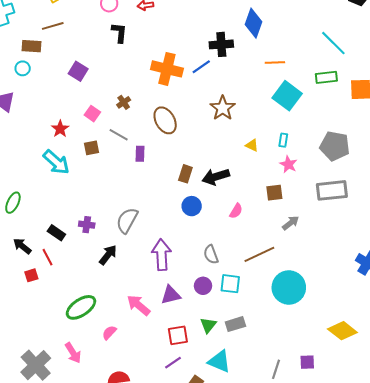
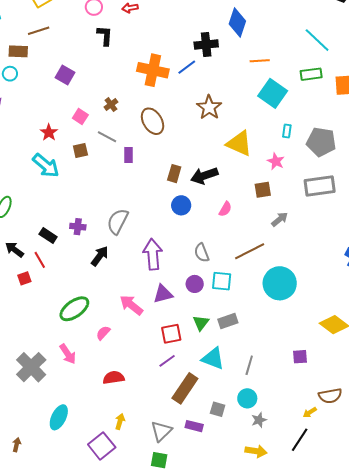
cyan rectangle: (283, 140) -> (287, 131), moved
yellow triangle: (252, 145) -> (239, 144), size x2.0
gray line: (276, 369) -> (249, 365), moved

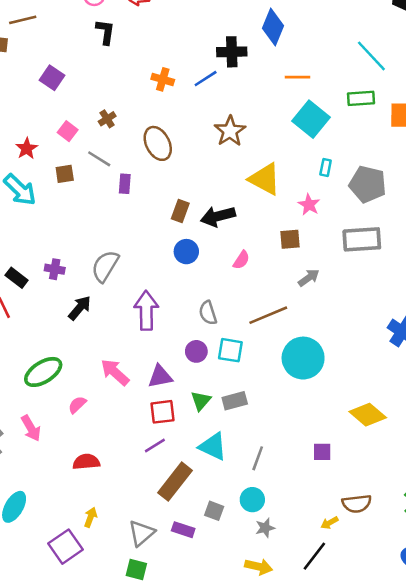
orange cross: (153, 70) -> (163, 79), size x0.6
purple triangle: (163, 294) -> (160, 376), moved

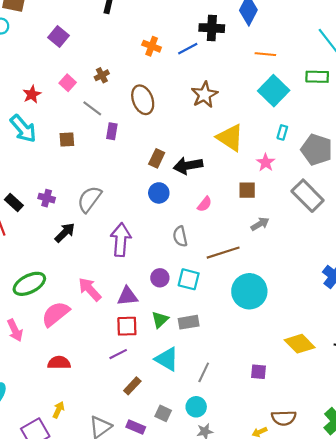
brown square: (65, 174) -> (67, 140), moved
gray rectangle: (362, 239) -> (308, 196), turned 44
gray semicircle: (208, 313) -> (180, 236), moved
pink semicircle: (77, 405) -> (56, 314), size x1.8
brown rectangle: (175, 482) -> (132, 386), size x0.6

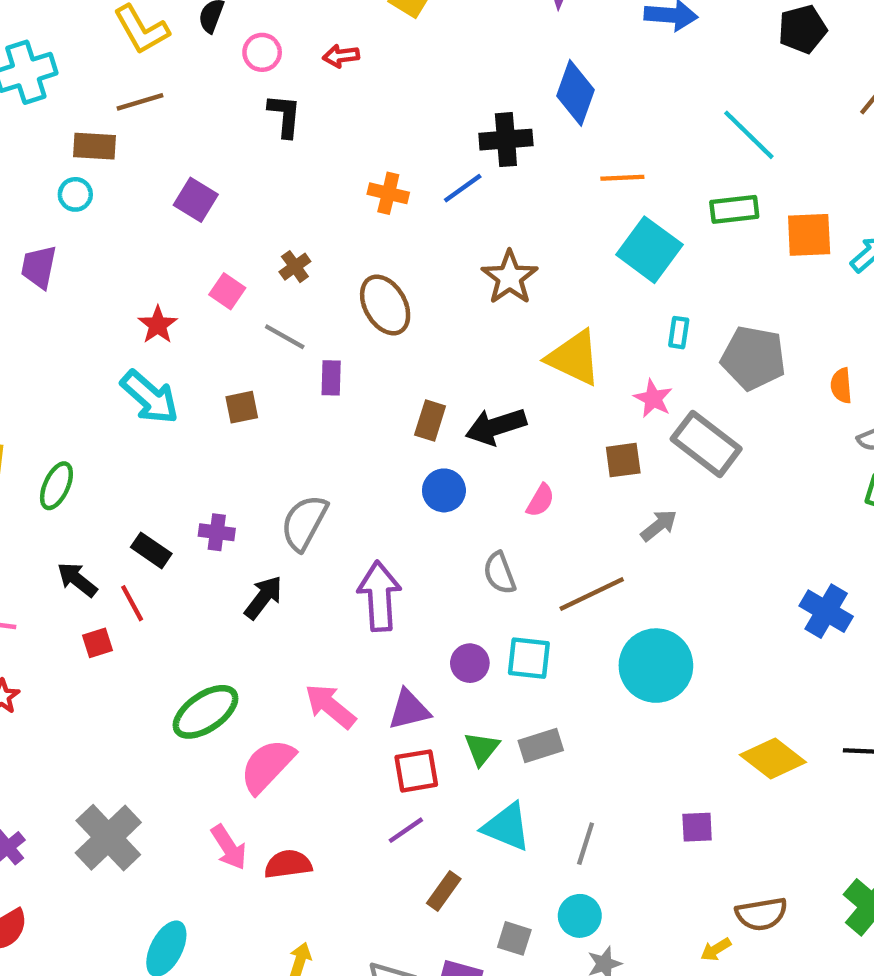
gray rectangle: (308, 196) -> (706, 444), moved
pink arrow: (15, 330) -> (229, 847), moved

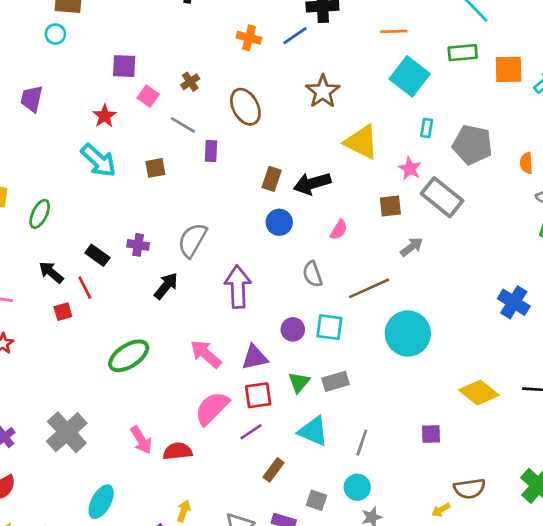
purple square: (196, 200) -> (124, 66), moved, turned -30
purple trapezoid: (39, 267) -> (32, 99), moved
pink semicircle: (267, 766) -> (212, 408), moved

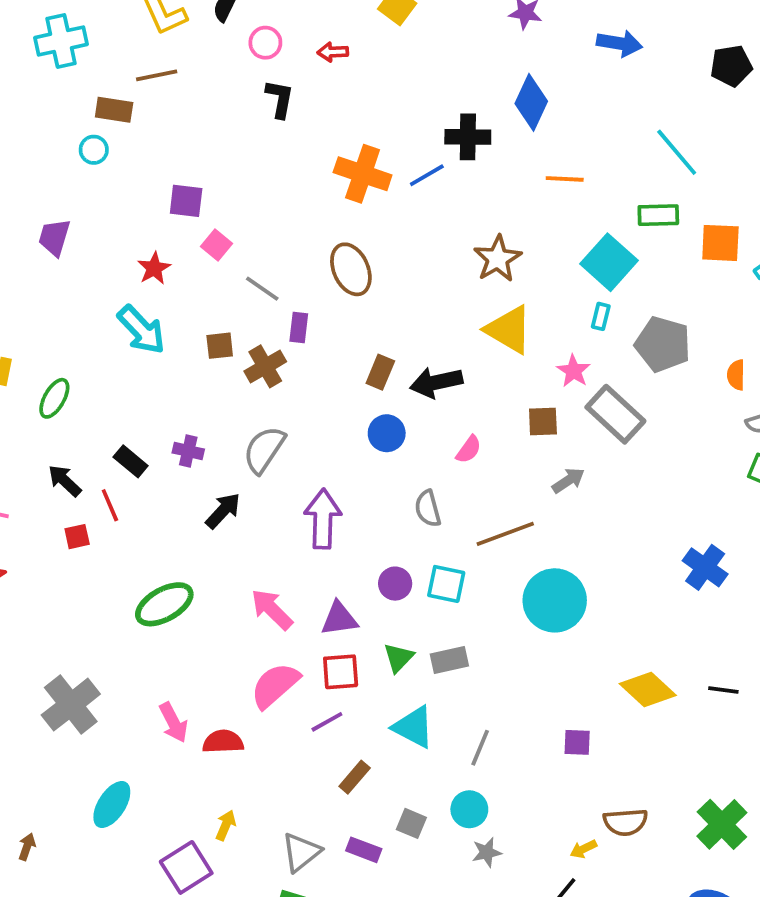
orange cross: (249, 38) -> (363, 174), size x1.6
cyan square: (410, 76) -> (609, 262), moved
brown cross: (190, 82) -> (265, 366), moved, size x1.5
brown star: (323, 91) -> (498, 259), moved

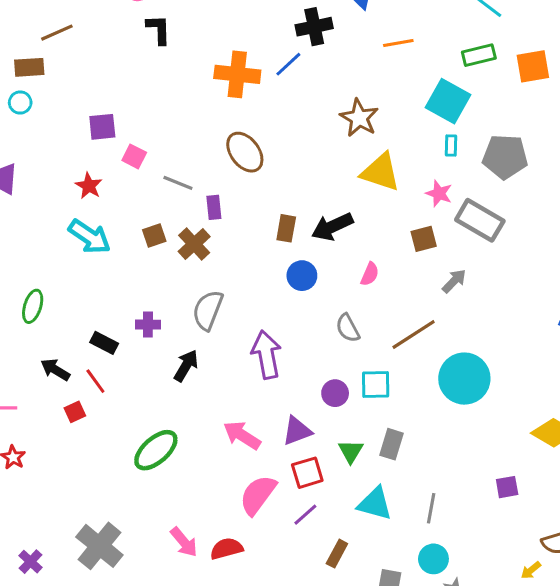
gray rectangle: (449, 660) -> (391, 444), turned -48

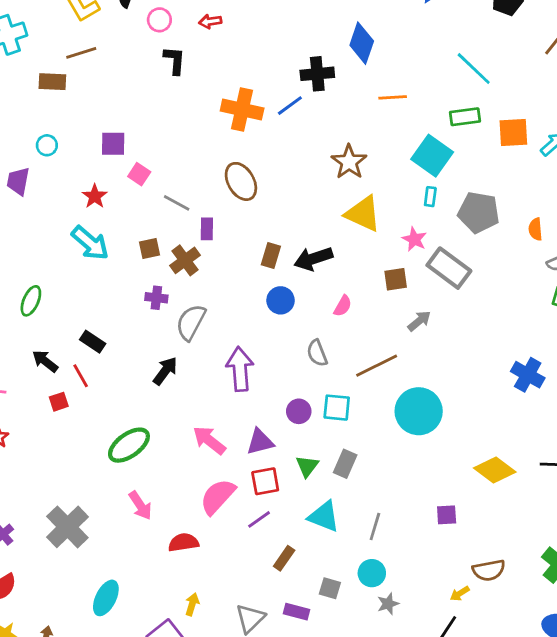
cyan circle: (20, 103) -> (47, 145), moved
purple cross: (148, 325) -> (156, 298), moved
pink arrow: (184, 542) -> (140, 505), moved

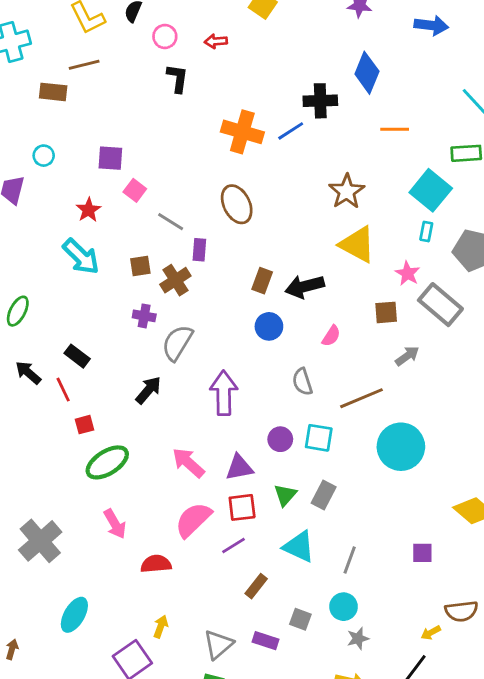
red square: (59, 402) -> (85, 425), moved

